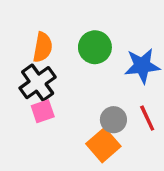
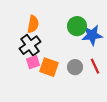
green circle: (95, 47) -> (77, 26), moved
orange square: (103, 145) -> (49, 67), moved, turned -30

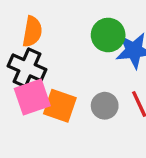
black cross: (30, 45) -> (27, 68), turned -30
pink square: (33, 62) -> (32, 97), size x1.5

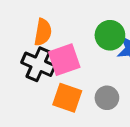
pink square: (32, 97) -> (64, 60), moved

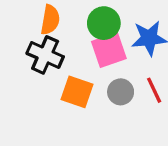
green circle: (110, 35) -> (104, 23), moved
pink square: (64, 60) -> (109, 50), moved

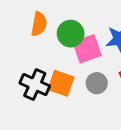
green circle: (104, 23) -> (71, 34), moved
black cross: (45, 55) -> (35, 85), moved

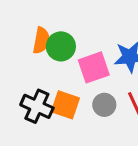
green circle: (71, 34) -> (61, 46), moved

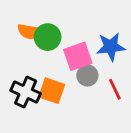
orange semicircle: (41, 40) -> (30, 32), turned 90
gray circle: (104, 105) -> (87, 76), moved

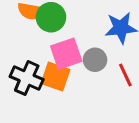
pink square: (78, 56) -> (66, 54), moved

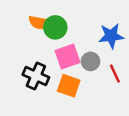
orange square: (56, 76) -> (69, 86), moved

